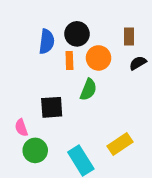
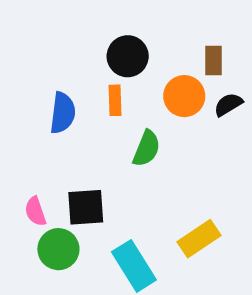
blue semicircle: (47, 41) -> (63, 113), moved
orange circle: (99, 58) -> (184, 96), moved
black square: (52, 107) -> (86, 207), moved

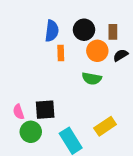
black circle: (128, 56) -> (84, 30), moved
blue semicircle: (63, 113) -> (52, 31), moved
green semicircle: (147, 149) -> (92, 79), moved, turned 78

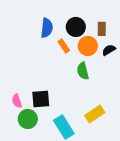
orange rectangle: (61, 53) -> (64, 46), moved, turned -32
green semicircle: (92, 79) -> (83, 71), turned 66

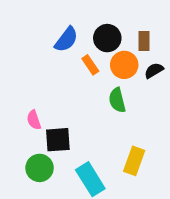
blue semicircle: (47, 28) -> (66, 39), turned 30
pink semicircle: (17, 101) -> (34, 120), moved
yellow rectangle: (95, 114) -> (134, 161), turned -36

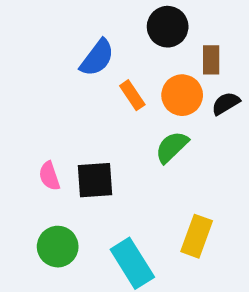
black circle: (107, 38) -> (168, 27), moved
green semicircle: (117, 100) -> (172, 147), turned 60
black square: (58, 140) -> (95, 180), moved

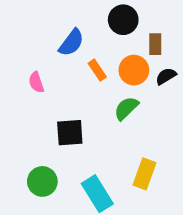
pink semicircle: (49, 176) -> (36, 82), moved

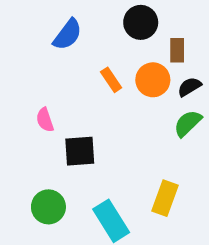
blue semicircle: (71, 43) -> (68, 35), moved
pink semicircle: (36, 82) -> (45, 120), moved
green semicircle: (126, 108) -> (188, 123), moved

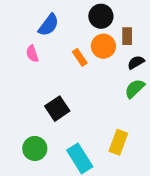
orange circle: (153, 80) -> (103, 46), moved
pink semicircle: (45, 120) -> (32, 54), moved
black square: (80, 151) -> (57, 109), turned -30

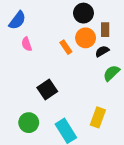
blue semicircle: (49, 25) -> (17, 20), moved
black semicircle: (136, 62) -> (102, 51), moved

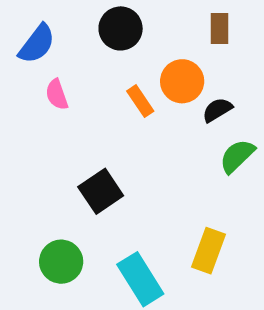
black circle: (83, 13) -> (121, 28), moved
brown rectangle: (105, 30) -> (220, 28), moved

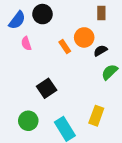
black circle: (121, 28) -> (42, 14), moved

